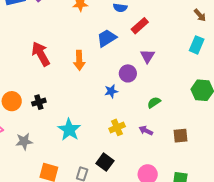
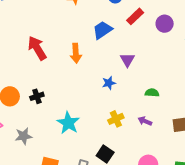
purple triangle: (148, 56) -> (127, 60), moved
purple circle: (128, 73) -> (165, 24), moved
green semicircle: (154, 102) -> (152, 93), turned 40

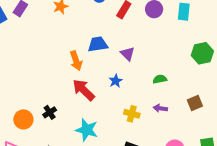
blue trapezoid: (102, 30) -> (98, 44), moved, turned 40
red arrow: (37, 48) -> (84, 90), moved
yellow cross: (116, 119) -> (132, 114), turned -35

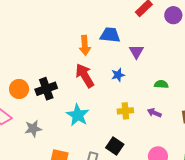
black cross: (50, 112) -> (46, 89), size x1.5
yellow cross: (132, 114) -> (125, 111), turned -35

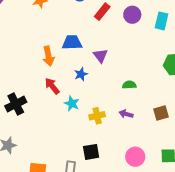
blue star: (118, 75) -> (81, 74), moved
red arrow: (85, 76) -> (52, 86), size x0.7
cyan star: (78, 115) -> (72, 103), moved, size x0.7
black square: (115, 146) -> (91, 152), turned -36

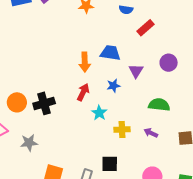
purple circle: (132, 15) -> (169, 63), moved
green semicircle: (129, 85) -> (159, 105), size x1.5
red arrow: (52, 86) -> (83, 92), turned 54

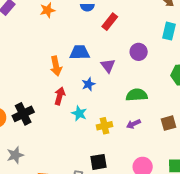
purple arrow: (151, 133) -> (133, 124), turned -40

